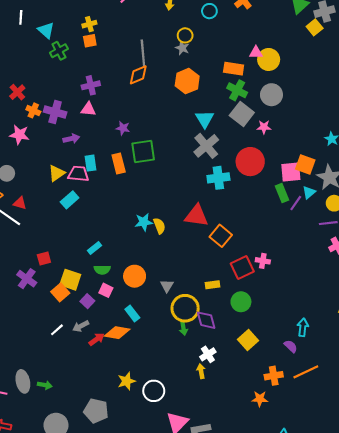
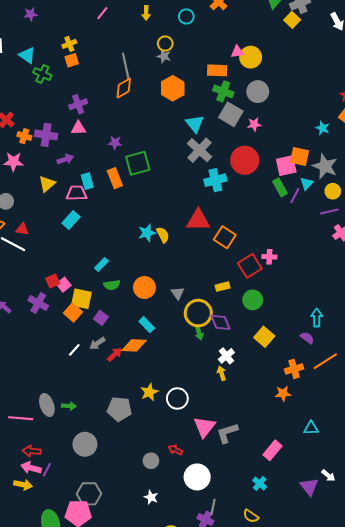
green cross: (59, 51) -> (42, 74), turned -30
yellow triangle: (57, 173) -> (47, 184), moved
pink square: (106, 290) -> (64, 285), moved, turned 32
gray pentagon: (96, 411) -> (119, 409), moved

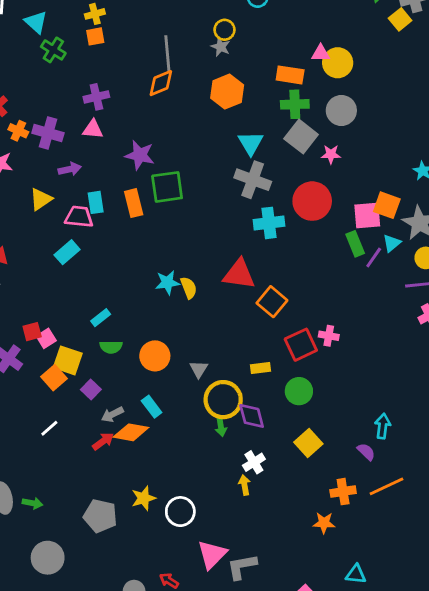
green cross: (223, 91) -> (295, 104), turned -30
purple star: (115, 143) -> (140, 155), size x1.5
gray cross: (200, 150) -> (253, 180), turned -30
gray arrow: (97, 343) -> (112, 414), moved

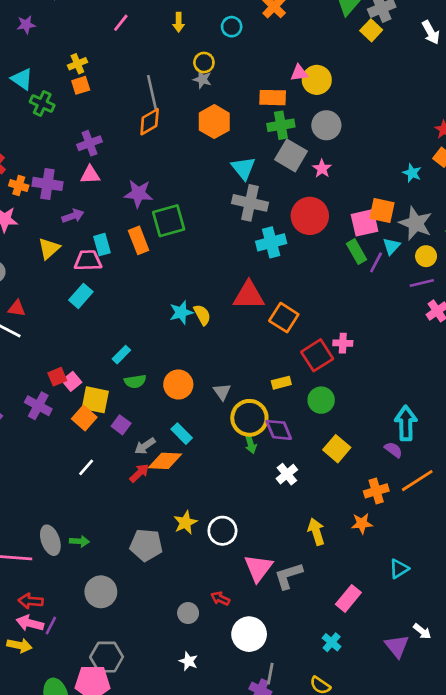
pink star: (331, 154) -> (322, 169), turned -30
cyan arrow: (383, 426) -> (406, 423), size x1.4
yellow arrow: (244, 485) -> (316, 532), moved, size x1.4
cyan triangle: (356, 574) -> (399, 569), turned -30

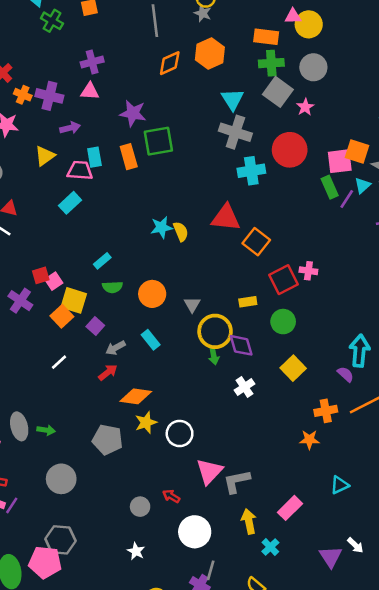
orange diamond: (150, 122) -> (170, 63), moved
orange diamond: (165, 461) -> (136, 396), moved
yellow arrow: (316, 532) -> (249, 521), moved

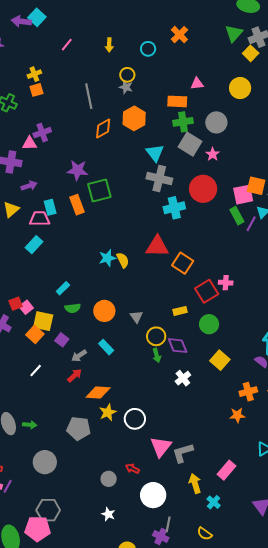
yellow circle: (309, 24) -> (240, 88), moved
pink triangle: (90, 91) -> (30, 143), moved
yellow circle: (215, 331) -> (156, 336), size x0.7

